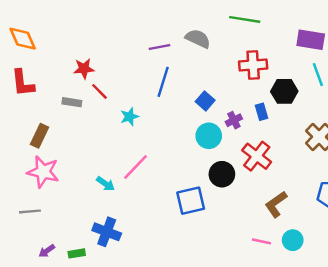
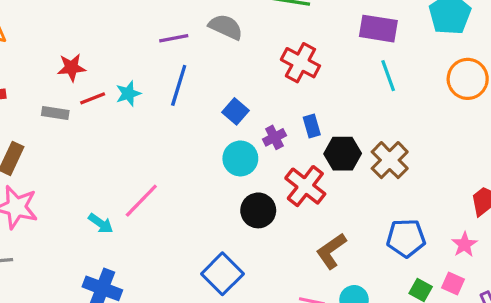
red cross: (253, 65) -> (300, 63), turned 32
red line: (100, 91) -> (93, 98), turned -66
black hexagon: (284, 91) -> (343, 154), moved
cyan star: (130, 117) -> (128, 94), moved
blue square: (191, 201) -> (222, 274), moved, turned -32

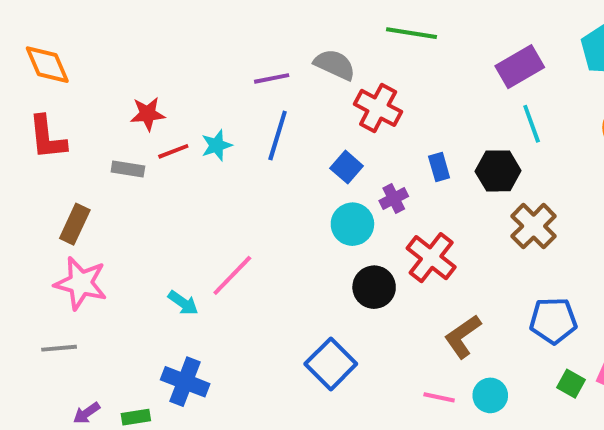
purple rectangle: (378, 29) -> (520, 67), turned -39
red cross: (300, 63) -> (378, 108), moved
blue rectangle: (312, 126) -> (439, 167), moved
black hexagon: (343, 154) -> (498, 171), moved

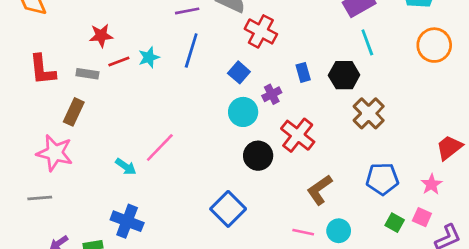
red L-shape: (47, 138) -> (42, 70), moved
brown rectangle: (75, 224) -> (74, 112), moved

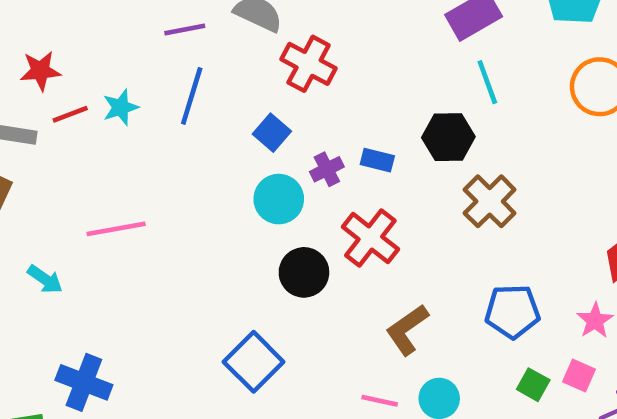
blue rectangle: (303, 72) -> (377, 160), moved, turned -60
pink line: (160, 147) -> (116, 229), moved, turned 36
cyan arrow: (126, 167) -> (45, 279), moved

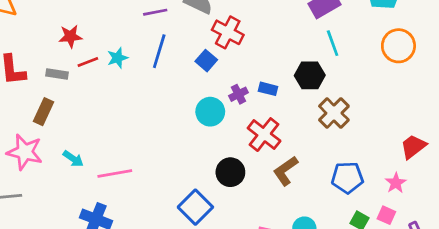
blue square: (272, 133) -> (206, 61), moved
pink line: (116, 229) -> (115, 174), moved
black circle: (304, 272) -> (230, 172), moved
brown L-shape: (407, 330) -> (286, 171), moved

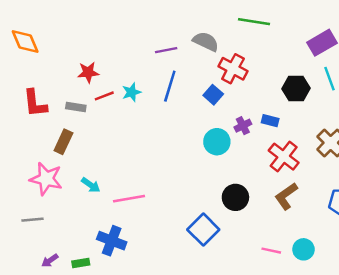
black hexagon: (310, 75) -> (296, 89), moved
red cross: (264, 135) -> (284, 157), moved

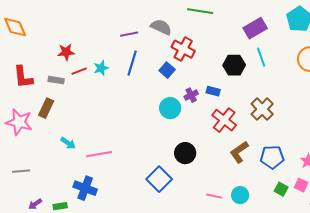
pink star: (46, 179) -> (19, 122), moved
brown L-shape: (286, 196) -> (239, 152), moved

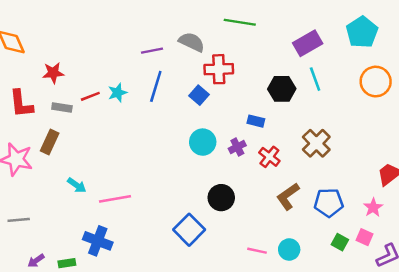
red cross: (183, 49) -> (219, 69), turned -30
red star: (66, 52) -> (53, 73), moved
purple cross: (191, 95) -> (237, 147), moved
red cross: (224, 120) -> (269, 157), size x0.7

